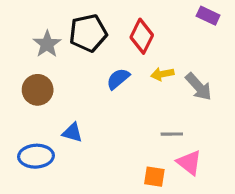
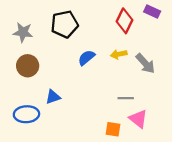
red diamond: (142, 36) -> (125, 21), moved
gray star: (47, 44) -> (23, 32), moved, turned -30
blue triangle: (72, 132) -> (53, 97), turned -35

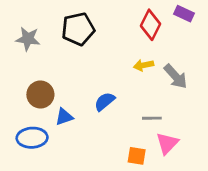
blue semicircle: (86, 58) -> (105, 101), moved
brown circle: (28, 66) -> (40, 95), moved
pink triangle: (138, 119) -> (167, 143), turned 36

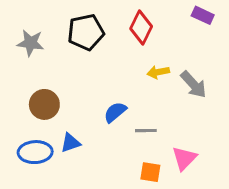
red diamond: (151, 25) -> (141, 28), moved
blue triangle: (64, 117) -> (70, 143), moved
gray line: (152, 118) -> (146, 131), moved

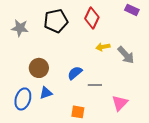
brown circle: (44, 104) -> (39, 68), moved
blue ellipse: (35, 152) -> (23, 99), turned -70
orange square: (150, 172) -> (78, 112), moved

